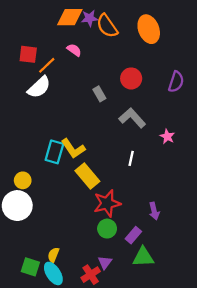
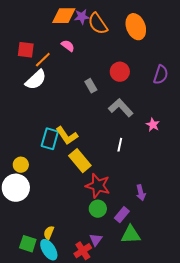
red star: (107, 203) -> (98, 186), turned 30

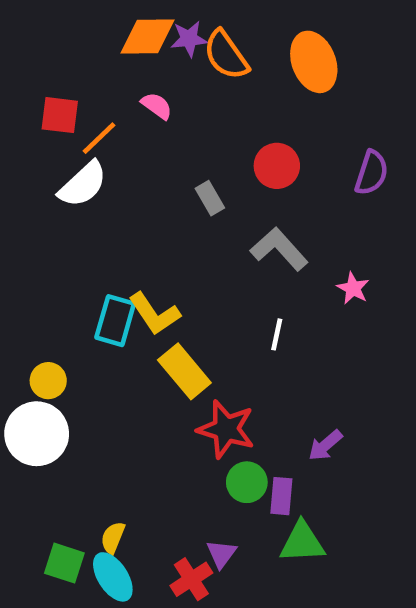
purple arrow: (141, 193) -> (325, 445), turned 63
green circle: (98, 209) -> (247, 482), moved
purple rectangle: (122, 215) -> (281, 496), turned -35

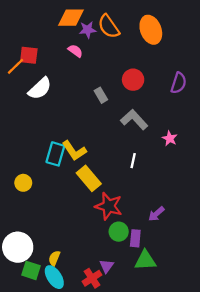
purple star: (189, 39) -> (88, 30), moved
orange line: (99, 138) -> (15, 66), moved
white circle: (37, 434) -> (18, 247), moved

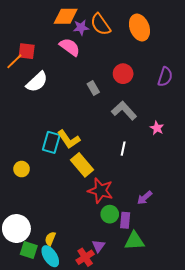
pink semicircle: (75, 51) -> (70, 47), size x1.5

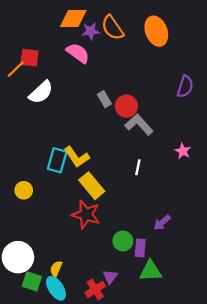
red circle: (123, 74) -> (126, 106), moved
pink star: (157, 128) -> (183, 151), moved
red star: (100, 191) -> (86, 214), moved

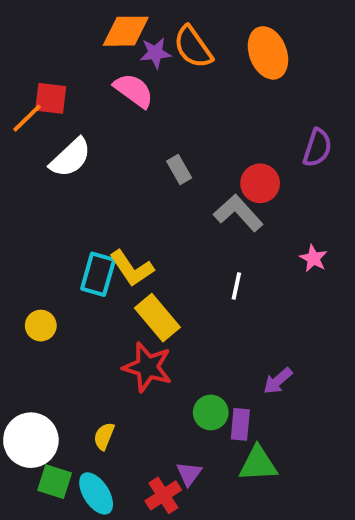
red circle: (126, 106) -> (260, 183), moved
yellow semicircle: (56, 269) -> (104, 436), moved

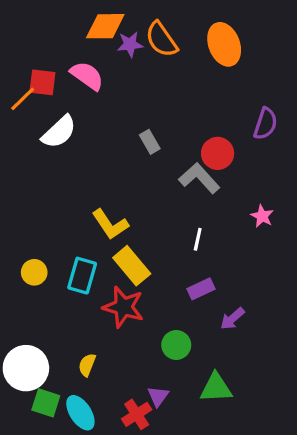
pink semicircle: (134, 90) -> (87, 76), moved
cyan rectangle: (98, 274) -> (82, 276), moved
purple rectangle: (240, 424) -> (201, 289), moved, turned 60

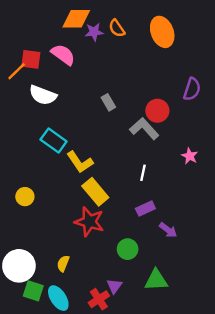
orange semicircle: (161, 39) -> (117, 28), size x0.7
white semicircle: (59, 132) -> (43, 95), turned 64
cyan rectangle: (82, 276) -> (54, 141), moved, turned -70
purple arrow: (232, 319) -> (168, 230), turned -102

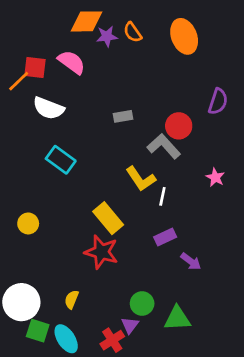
gray rectangle: (108, 102) -> (123, 116), turned -70
yellow L-shape: (80, 162) -> (141, 179), moved
green circle: (128, 249) -> (142, 303), moved

